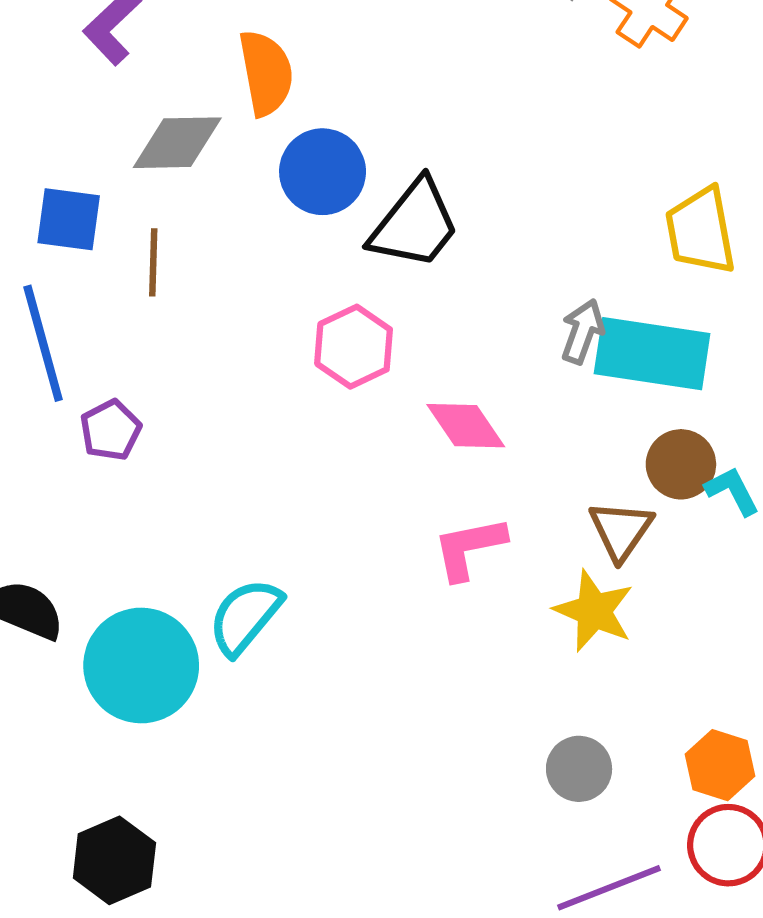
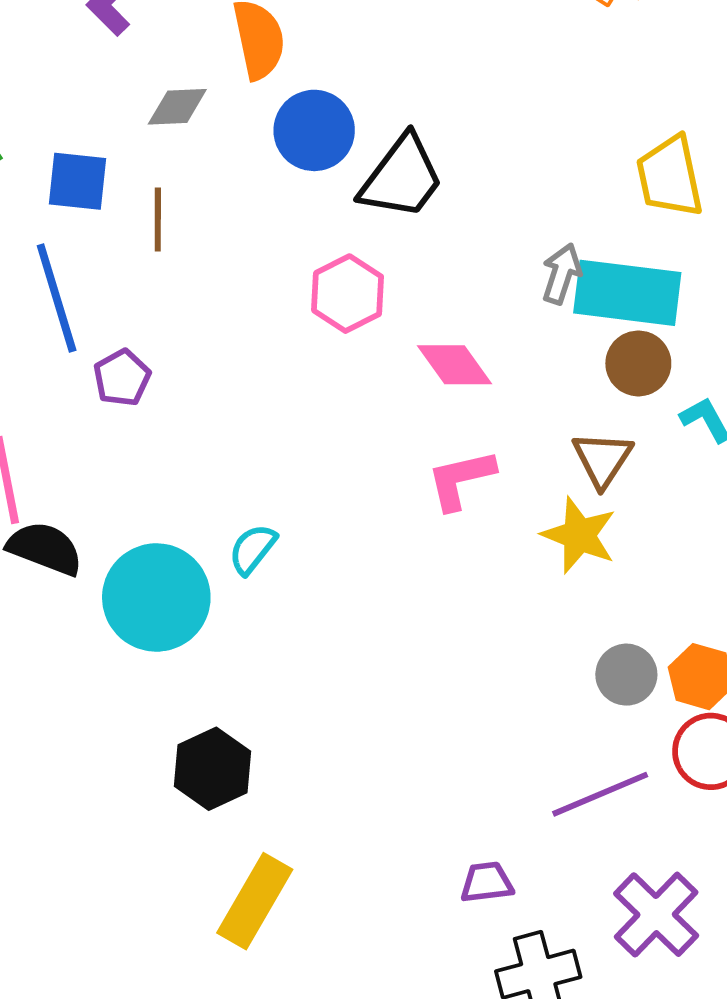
gray diamond: (177, 143) -> (177, 107), size x0.7
brown circle: (681, 464) -> (638, 363), moved
cyan semicircle: (245, 617) -> (252, 549), size x0.7
gray circle: (579, 769) -> (626, 675), moved
black hexagon: (114, 860) -> (213, 769), moved

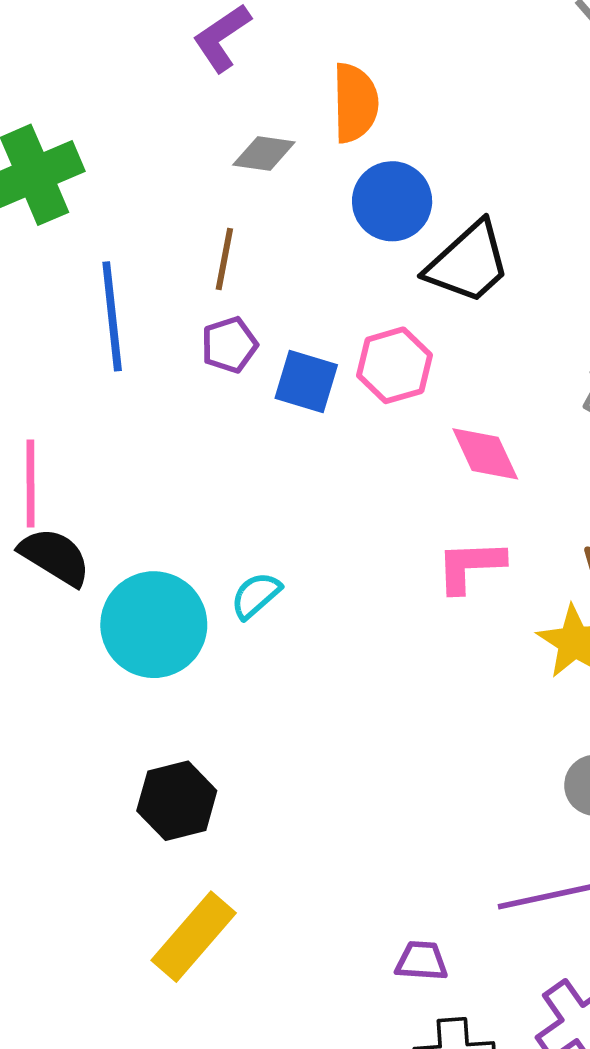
blue square: (77, 181) -> (306, 382), moved
purple pentagon: (122, 378) -> (229, 345), moved

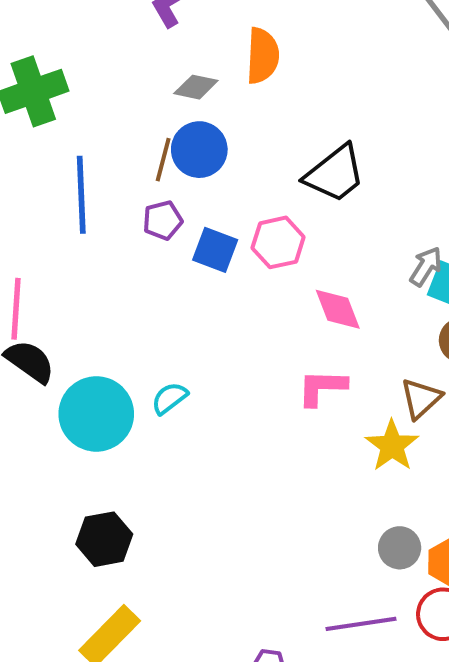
blue circle: (392, 201) -> (199, 150), moved

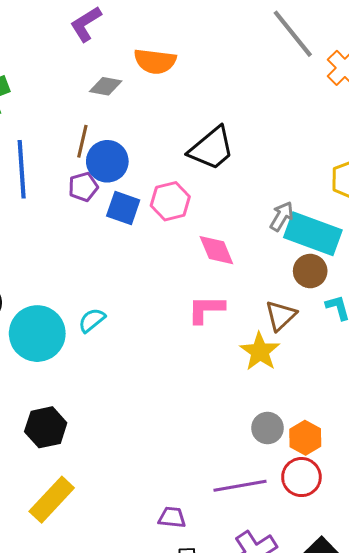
orange semicircle: (263, 56) -> (155, 61), turned 96
blue circle: (199, 150) -> (107, 161), moved

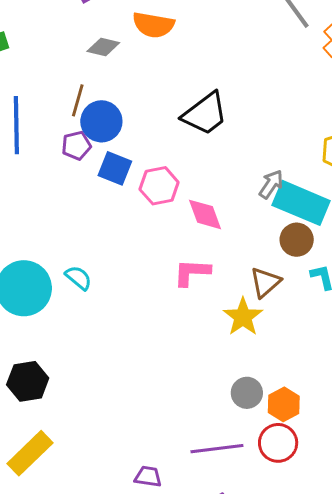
pink hexagon: (170, 201) -> (159, 186), moved
cyan semicircle: (92, 320) -> (78, 278), turned 76

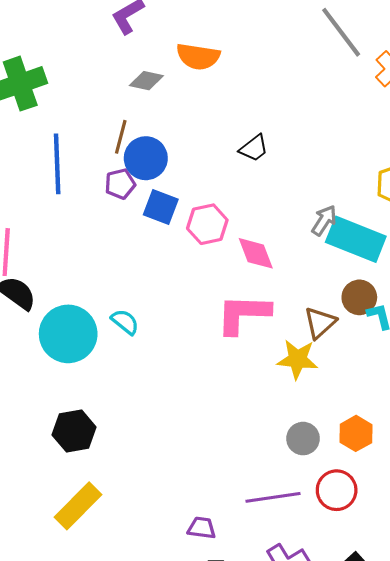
black trapezoid: (205, 114) -> (254, 148), size x0.6
brown circle: (297, 240) -> (359, 297), moved
pink L-shape: (192, 272) -> (243, 314), size x1.4
yellow star: (243, 317) -> (297, 359), turned -30
orange hexagon: (284, 404) -> (356, 433), moved

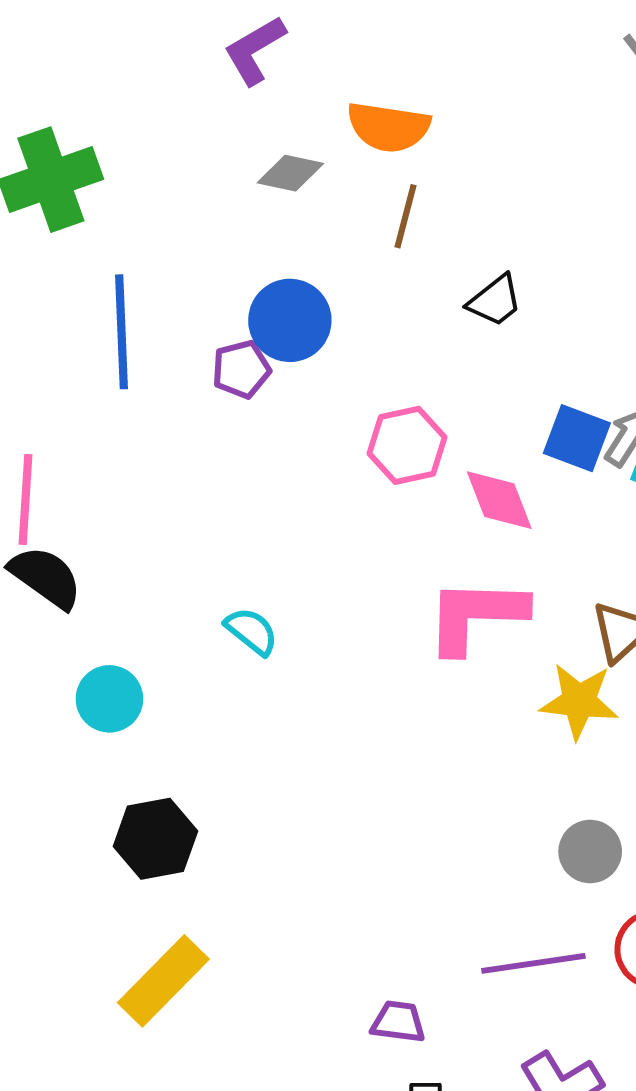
brown line: (121, 137) -> (406, 216), moved
blue square: (161, 207) -> (577, 438), moved
cyan circle: (68, 334) -> (109, 699), moved, size x0.6

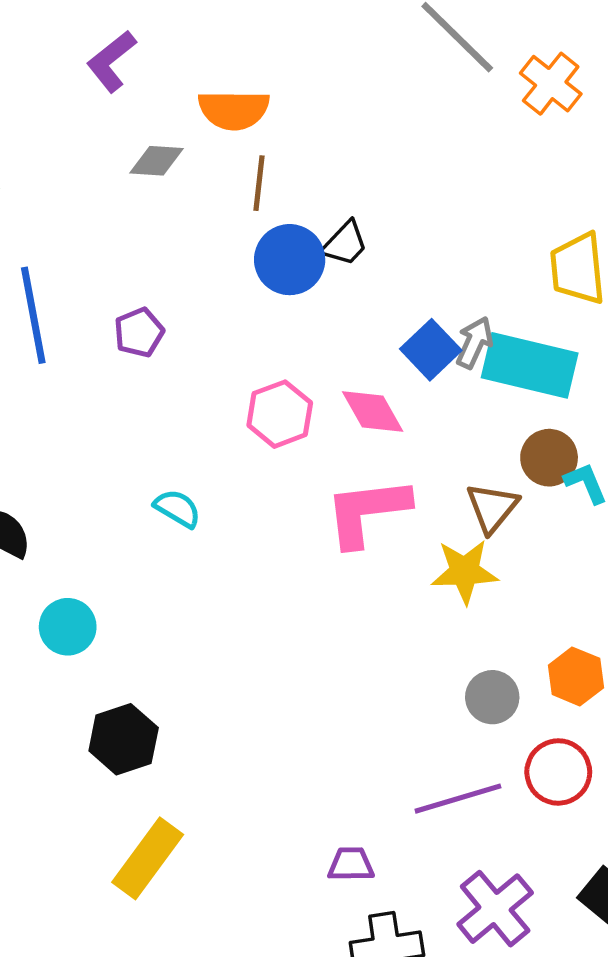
blue circle: (290, 320) -> (290, 260), moved
blue square: (577, 438) -> (431, 350), turned 34
pink hexagon: (407, 445) -> (280, 414), moved
cyan semicircle: (251, 631) -> (177, 508), moved

